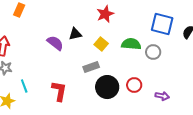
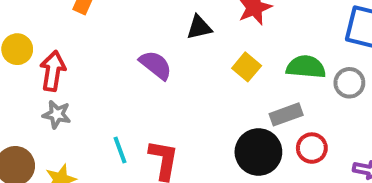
black triangle: (75, 34) -> (199, 27), moved
gray rectangle: (91, 67) -> (286, 114), moved
cyan line: (24, 86) -> (120, 150), moved

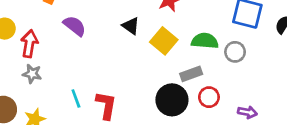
black triangle: (199, 27) -> (131, 26), moved, turned 48
purple semicircle: (156, 65) -> (75, 26), moved
yellow square: (247, 67) -> (164, 41), size x1.4

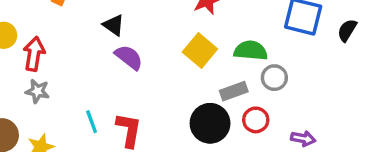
purple semicircle: (75, 26) -> (129, 57), moved
black triangle: (131, 26) -> (114, 25), moved
gray circle: (235, 52) -> (274, 78), moved

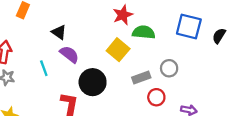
green semicircle: (251, 51) -> (144, 32), moved
cyan line: (92, 122) -> (44, 68), moved
black circle: (210, 123) -> (93, 82), moved

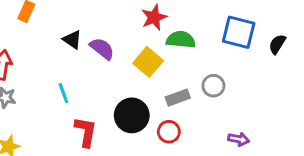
purple semicircle: (69, 54) -> (102, 49), moved
cyan line: (44, 68) -> (63, 93), moved
black circle: (93, 82) -> (132, 115), moved
red circle: (156, 97) -> (169, 132), moved

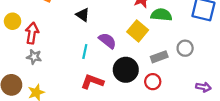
purple semicircle: (102, 49) -> (107, 41), moved
cyan line: (63, 93) -> (85, 51), moved, turned 32
red L-shape: (86, 132) -> (92, 82), turned -80

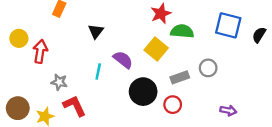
black triangle: (83, 15) -> (96, 31), turned 32
gray star: (34, 57) -> (59, 82), moved
red L-shape: (92, 82) -> (75, 106), moved, turned 45

